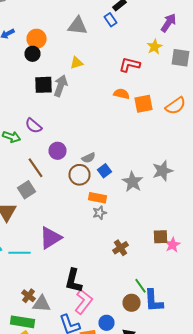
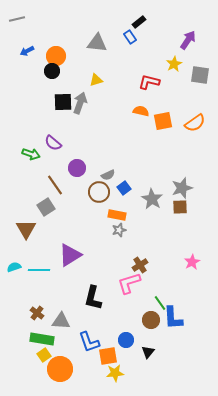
brown square: (160, 237) -> (180, 207), moved
brown cross: (28, 296) -> (37, 313), moved
pink L-shape: (84, 302) -> (129, 283), moved, turned -145

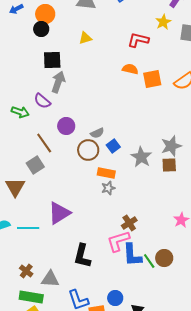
gray arrow: (80, 103) -> (58, 82), moved
blue L-shape: (173, 318) -> (132, 255), moved
brown circle: (151, 320) -> (164, 258), moved

